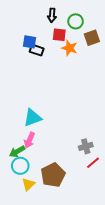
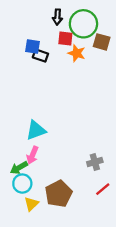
green circle: (76, 21) -> (83, 24), size x1.6
brown square: (92, 38) -> (102, 42), turned 35
red line: (93, 163) -> (103, 189), moved

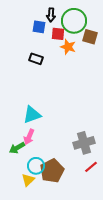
blue square: (33, 46) -> (39, 27), moved
black rectangle: (40, 56) -> (36, 59), moved
gray cross: (95, 162) -> (84, 143), size x1.5
cyan circle: (22, 184) -> (36, 166), moved

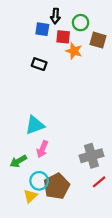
green circle: (74, 21) -> (81, 23), size x0.6
pink arrow: (29, 137) -> (42, 149), moved

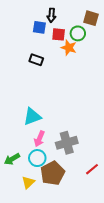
green circle: (81, 23) -> (78, 33), moved
brown square: (98, 40) -> (91, 18), moved
gray cross: (91, 156) -> (67, 143), moved
green arrow: (18, 161) -> (12, 159), moved
cyan circle: (39, 181) -> (37, 158), moved

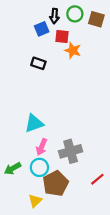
blue square: (39, 27) -> (42, 29), turned -32
green circle: (78, 33) -> (75, 14), moved
yellow triangle: (28, 182) -> (35, 201), moved

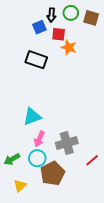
black rectangle: (38, 63) -> (36, 60), size x1.5
red line: (97, 179) -> (92, 160), moved
yellow triangle: (35, 201) -> (20, 186), moved

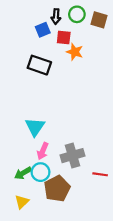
cyan triangle: (32, 117) -> (35, 127), turned -36
green arrow: (12, 159) -> (23, 173), moved
red line: (92, 160) -> (100, 174), turned 48

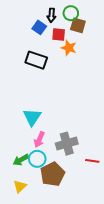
brown square: (99, 20) -> (78, 25), moved
blue square: (43, 30) -> (39, 27), turned -32

